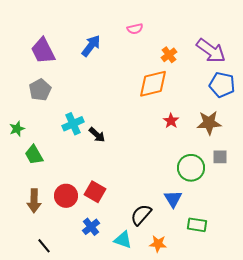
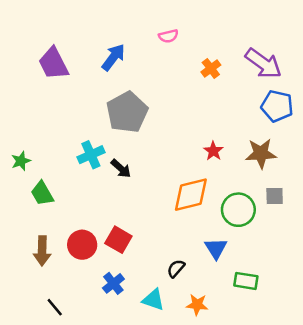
orange diamond: (153, 84) -> (191, 195), moved
gray pentagon: (40, 90) -> (127, 112), moved, size x1.5
black semicircle: (141, 215) -> (176, 268), size x0.7

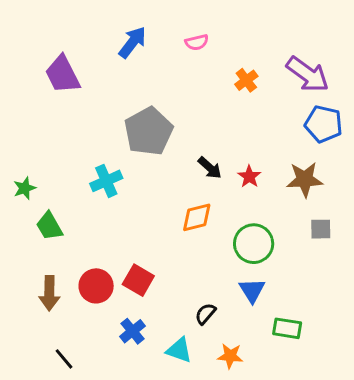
blue arrow: (113, 57) -> (133, 42), moved
black arrow: (121, 168) -> (210, 168), moved
orange diamond: (191, 195) -> (197, 217), moved, size x0.7
green circle: (238, 210) -> (254, 244), moved

